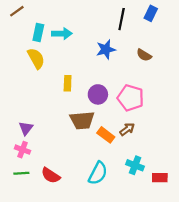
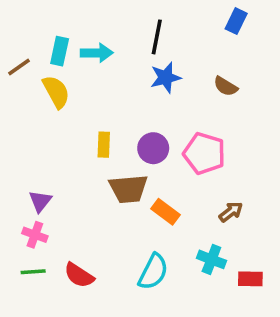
brown line: (17, 11) -> (19, 67), moved
black line: (122, 19) -> (157, 37), moved
yellow rectangle: (68, 83) -> (104, 145), moved
brown arrow: (127, 129) -> (231, 212), moved

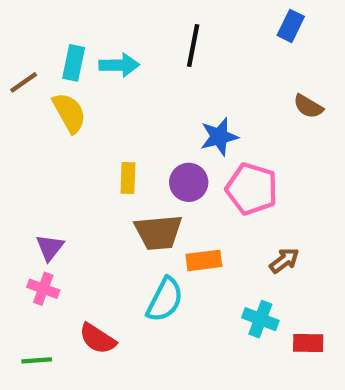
blue star: (166, 78) -> (219, 137), moved
brown semicircle: (226, 86) -> (308, 106), moved
orange rectangle: (166, 212) -> (204, 260), turned -44
green line: (33, 272) -> (37, 360), moved
cyan semicircle: (153, 272) -> (165, 300), moved

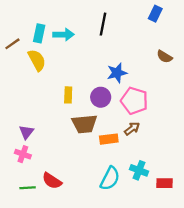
brown arrow: (284, 260) -> (132, 129), moved
cyan semicircle: (165, 300) -> (110, 178), moved
green line: (37, 360) -> (28, 188), moved

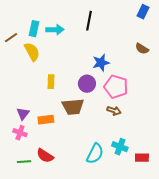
blue rectangle: (155, 14) -> (143, 12), moved
yellow rectangle: (68, 95) -> (51, 82), moved
brown arrow: (132, 129) -> (114, 111), turned 56
orange rectangle: (109, 139) -> (46, 120), moved

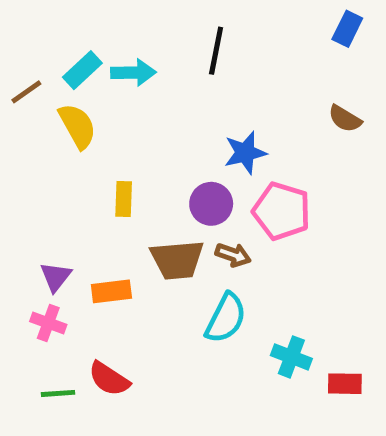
cyan rectangle: (34, 29) -> (82, 70), turned 35
brown arrow: (114, 111) -> (233, 255), moved
cyan semicircle: (95, 154) -> (226, 318), moved

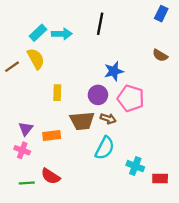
brown line: (26, 92) -> (12, 67), moved

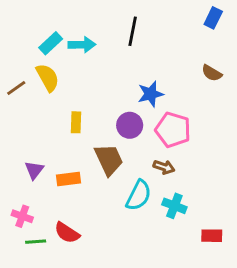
brown arrow: (108, 119) -> (164, 167), moved
brown trapezoid: (82, 121) -> (109, 160), turned -110
pink cross: (22, 150) -> (22, 216), moved
cyan cross: (135, 166) -> (174, 206), moved

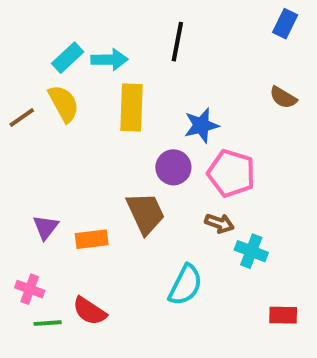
yellow rectangle: (76, 122) -> (131, 107), moved, size x1.6
cyan semicircle: (139, 195) -> (185, 285), moved
cyan cross: (174, 206) -> (251, 251), moved

